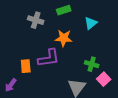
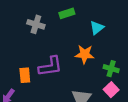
orange star: (64, 38) -> (85, 54), moved
green cross: (92, 64) -> (111, 69), moved

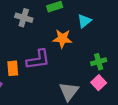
orange star: (85, 54) -> (62, 39), moved
green cross: (111, 69) -> (99, 62), turned -32

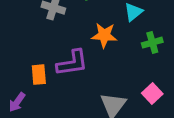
green cross: (99, 62) -> (152, 43), moved

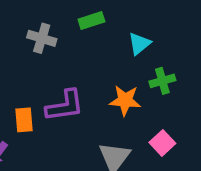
orange star: (104, 35) -> (125, 100), moved

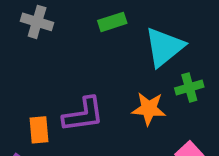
gray cross: (42, 38) -> (37, 22), moved
cyan triangle: (139, 44) -> (164, 47), size x1.6

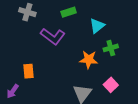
cyan triangle: (164, 47) -> (97, 26), size x0.7
purple L-shape: (83, 114) -> (53, 36), moved, turned 45

